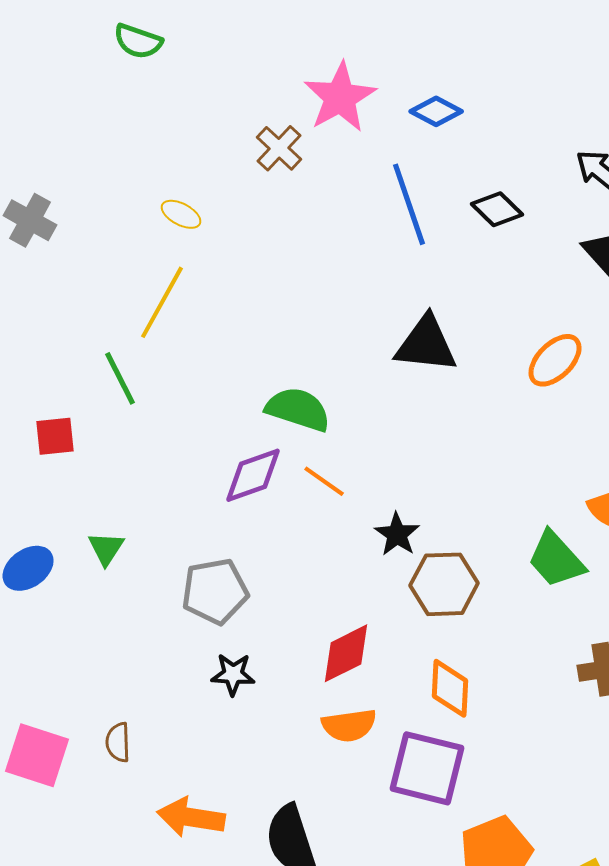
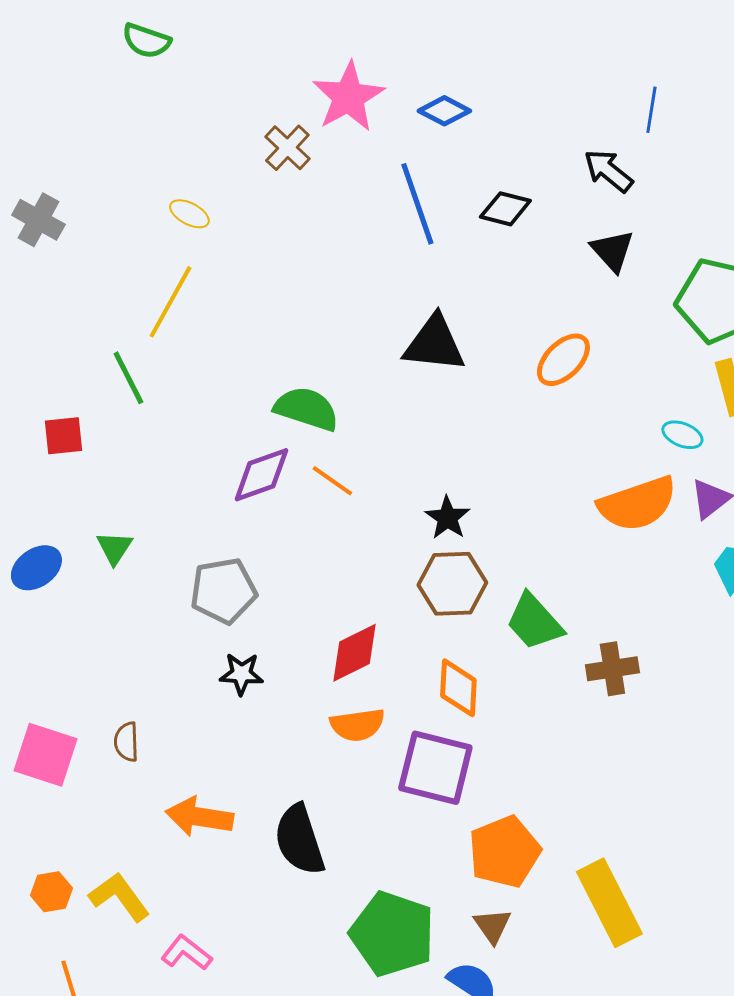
black diamond: (497, 209) -> (505, 209), turned -30
black star: (397, 534) -> (447, 518), moved
green trapezoid: (556, 559) -> (534, 622), moved

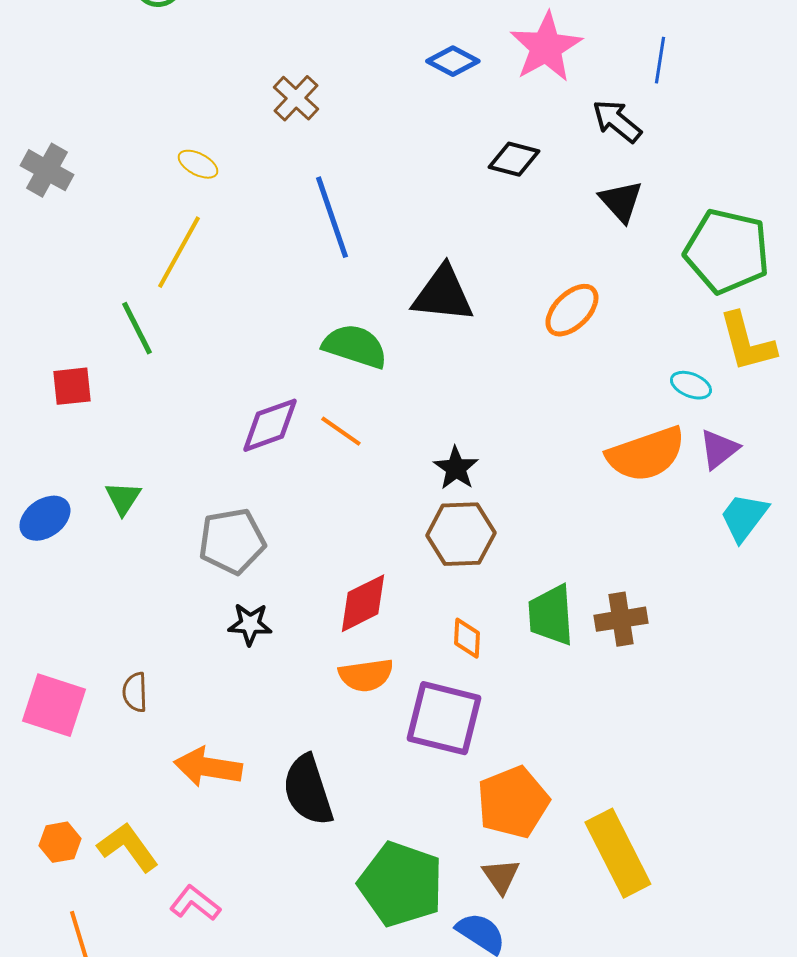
pink star: (348, 97) -> (546, 47), moved
blue line: (417, 204) -> (332, 217), moved
green semicircle: (306, 409) -> (355, 346), moved
green trapezoid: (534, 622) -> (551, 615), moved, turned 38
orange diamond: (458, 688) -> (467, 638), size x0.7

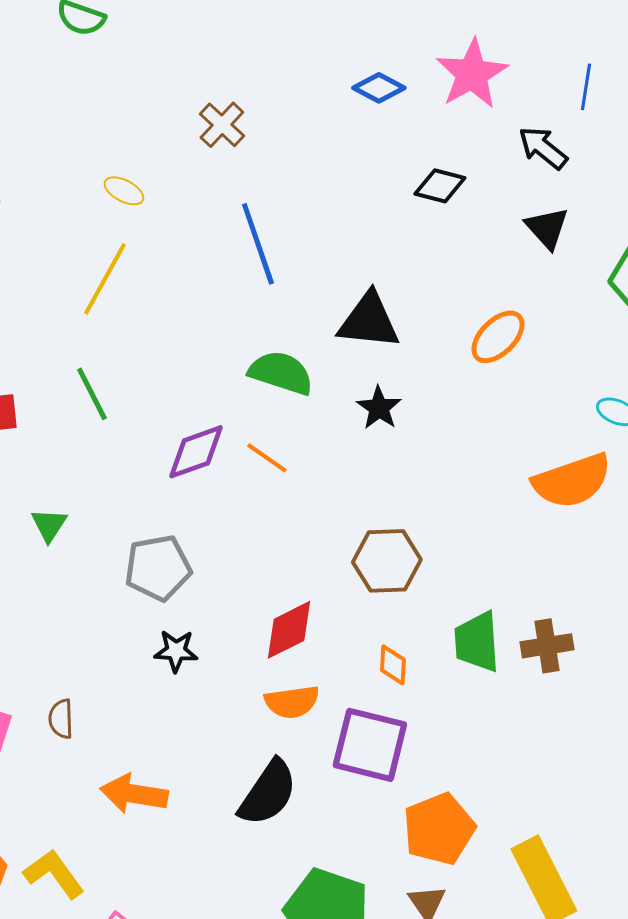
green line: (137, 328) -> (92, 394), moved
black star: (456, 468) -> (379, 408), moved
black semicircle: (308, 790) -> (268, 793), moved, turned -128

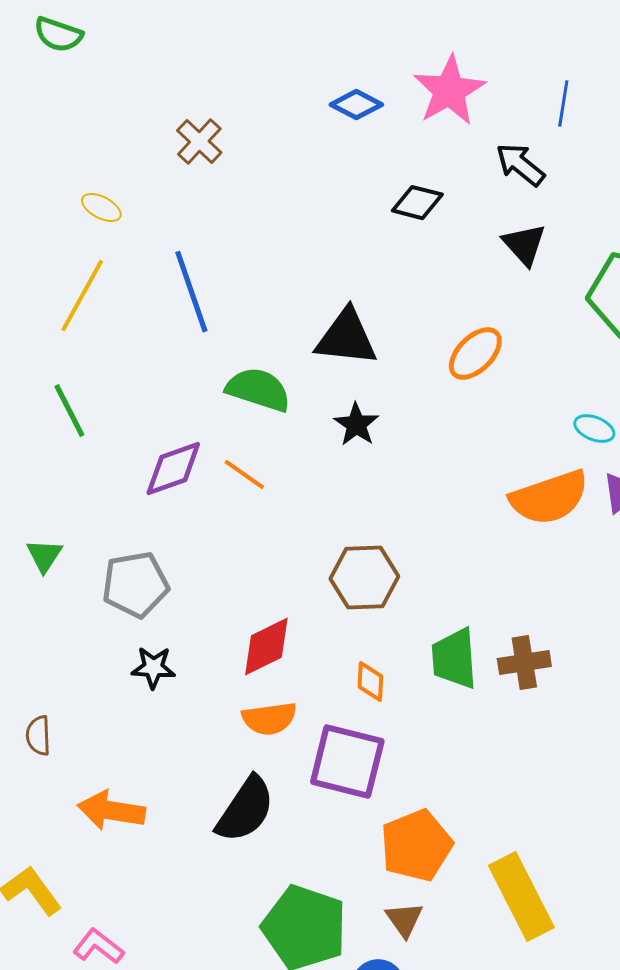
blue line: (258, 244) -> (191, 292), moved
green triangle: (49, 525) -> (44, 556), moved

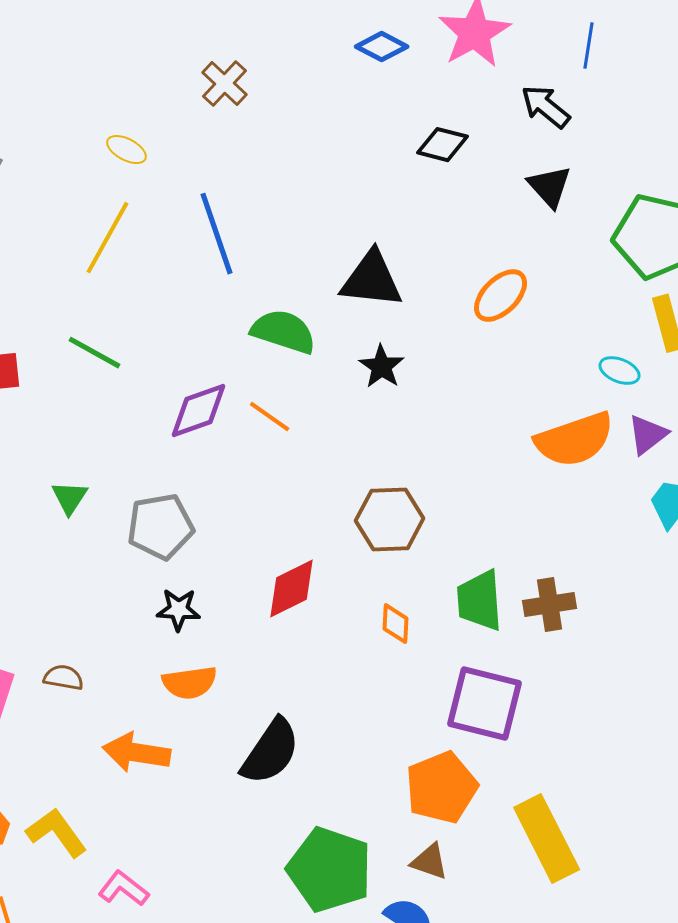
green line: (69, 411) -> (95, 353), turned -34
orange semicircle: (269, 719) -> (190, 683), moved
brown semicircle: (38, 736) -> (64, 678), turned 102
purple square: (347, 762) -> (485, 704), moved
brown triangle: (404, 920) -> (430, 862), turned -36

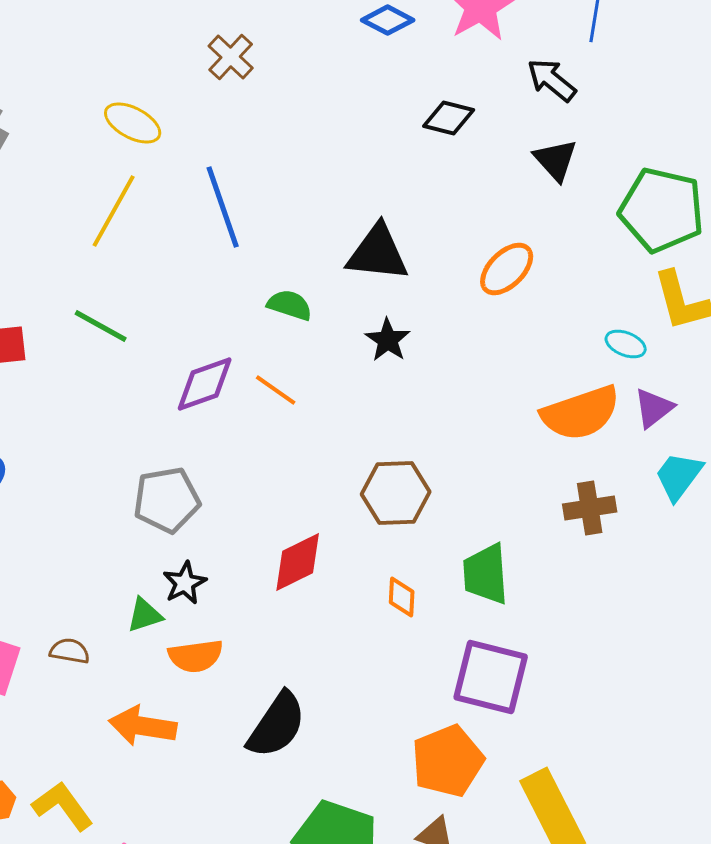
yellow ellipse: (127, 150) -> (133, 123), size x1.4
green semicircle: (284, 332) -> (290, 305), size x0.7
green triangle: (70, 498) -> (145, 615), moved, turned 39
brown cross: (550, 605) -> (590, 508), moved
black star: (179, 610) -> (185, 583), turned -30

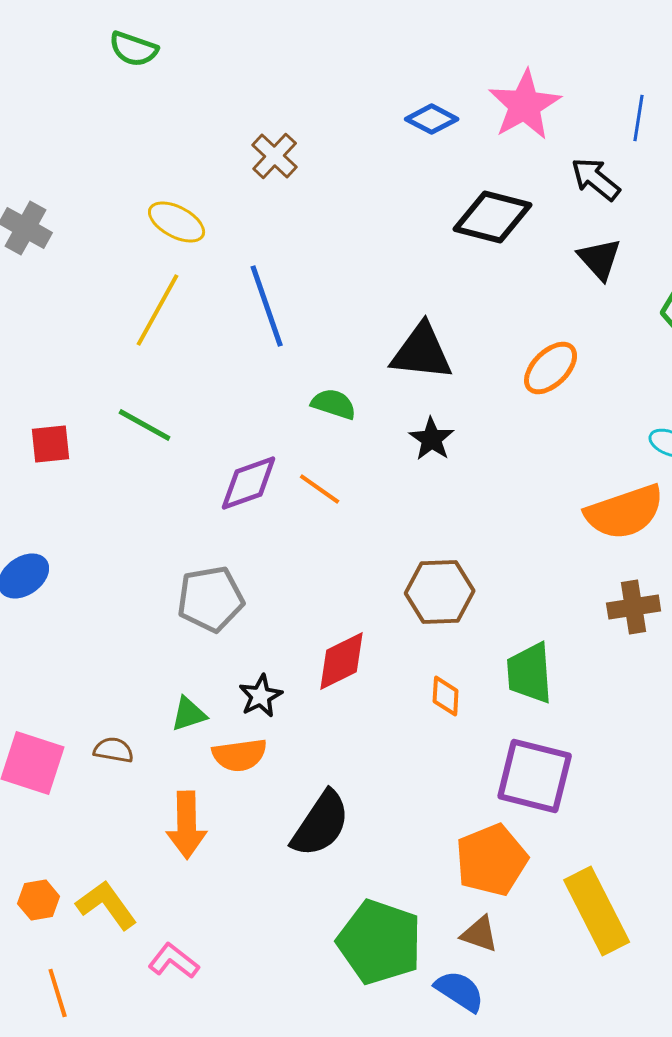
black diamond: (449, 118) -> (493, 217), size x1.5
black star: (185, 583) -> (261, 696), moved
orange arrow: (143, 726) -> (187, 825), turned -100

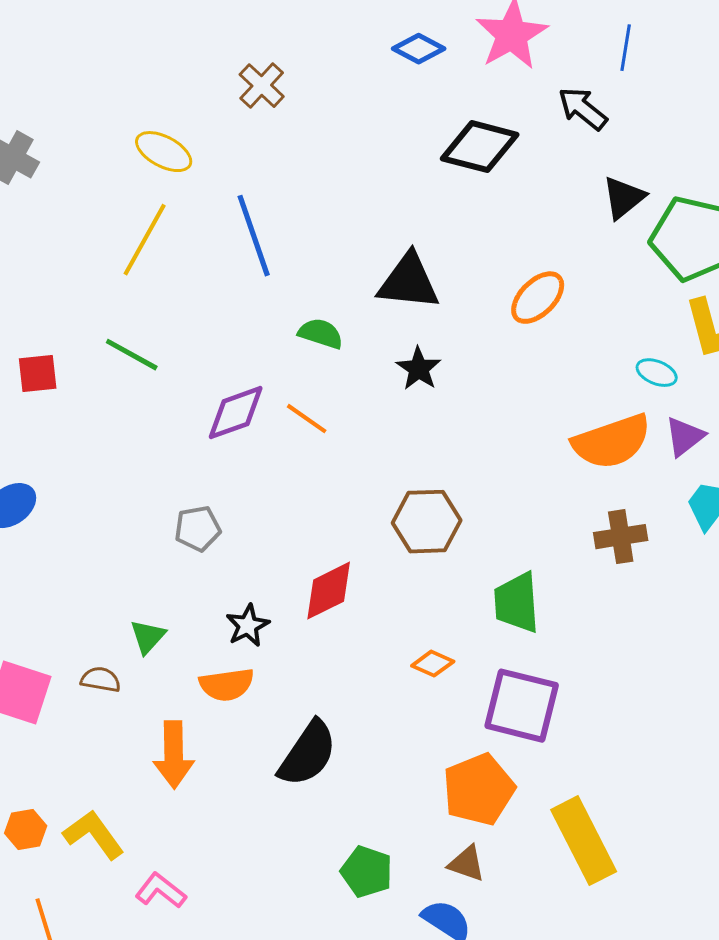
black triangle: (600, 259) -> (624, 198), moved, turned 33
gray pentagon: (211, 599) -> (198, 529), size x0.7
orange diamond: (446, 696) -> (433, 664), moved, turned -69
green triangle: (189, 714) -> (148, 637), moved, turned -30
green pentagon: (380, 942) -> (367, 872), size x0.6

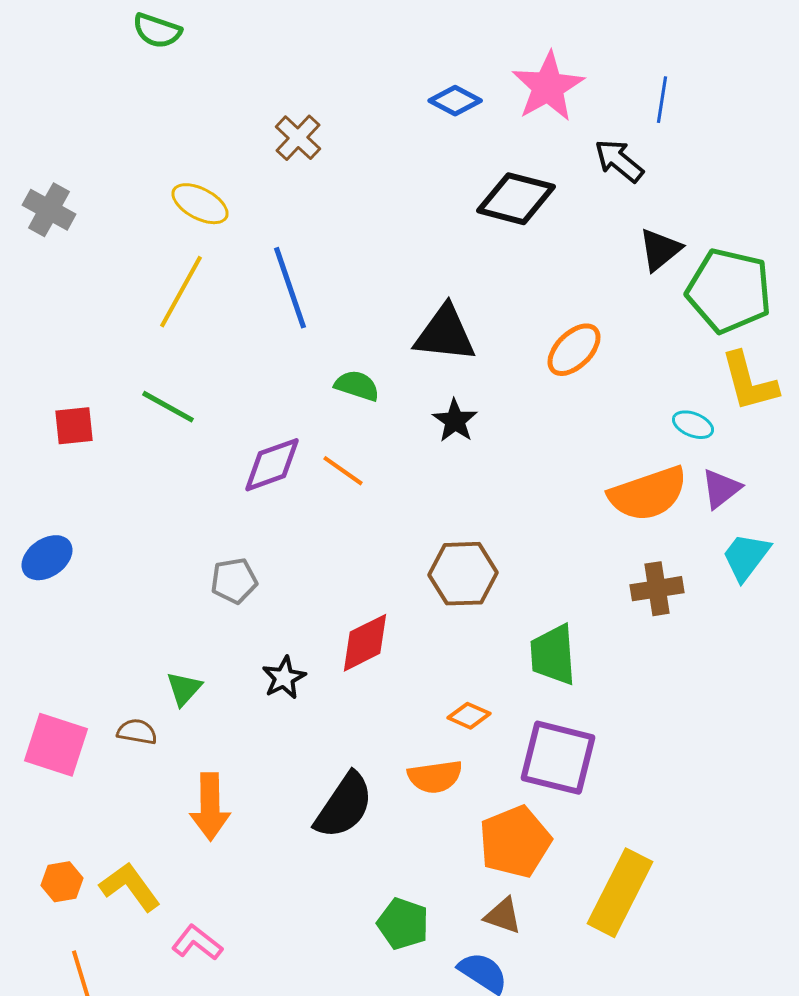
orange semicircle: (227, 685) -> (435, 777), moved
yellow rectangle: (584, 841) -> (620, 893), turned 54

